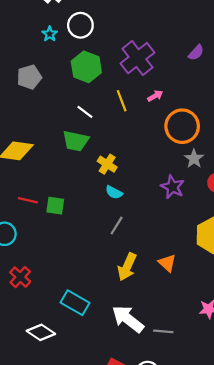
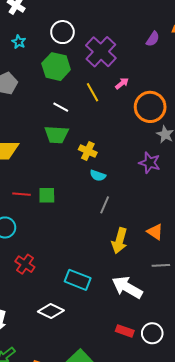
white circle: (80, 25) -> (62, 32), moved
gray line: (163, 331) -> (161, 265), moved

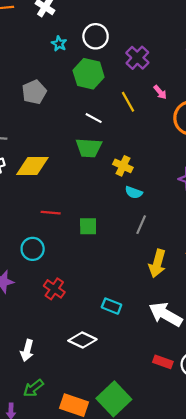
cyan star: (19, 42) -> (59, 44), moved
purple cross: (101, 52) -> (137, 58), size x0.7
pink arrow: (122, 83) -> (160, 92), turned 88
green square: (47, 195) -> (88, 226), moved
cyan rectangle: (78, 280) -> (112, 306), size x0.7

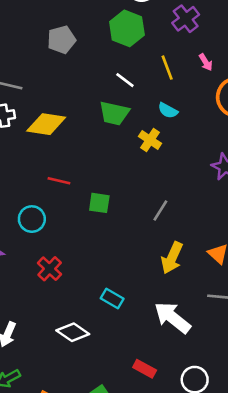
cyan semicircle: (134, 192) -> (168, 110), moved
red rectangle: (163, 362) -> (145, 369), moved

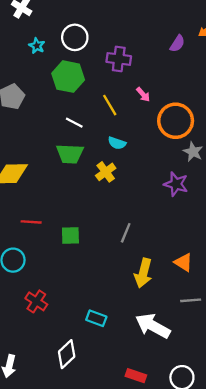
purple cross: (186, 19) -> (119, 59), turned -35
yellow cross: (150, 140) -> (106, 172), turned 30
white diamond: (73, 332) -> (67, 354), turned -68

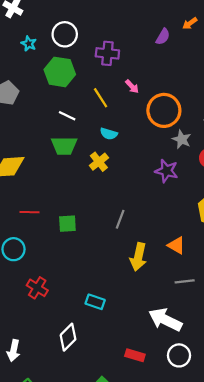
white arrow: (153, 326) -> (165, 320), moved

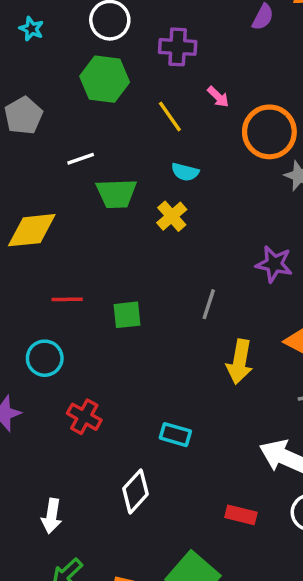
cyan star: (29, 44) -> (31, 29), moved
white line: (67, 116) -> (81, 159), moved, turned -42
purple star: (167, 171) -> (274, 264), moved

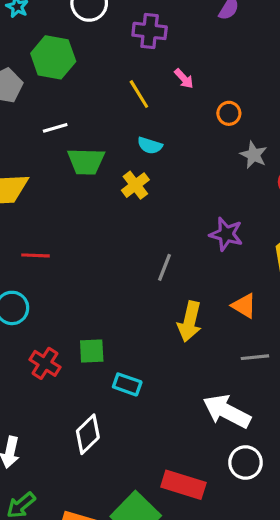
green hexagon: (105, 79) -> (53, 57), moved
orange circle: (269, 132) -> (229, 113), size x0.5
green square: (127, 315) -> (92, 351), moved
red rectangle: (241, 515) -> (183, 485), moved, size x1.5

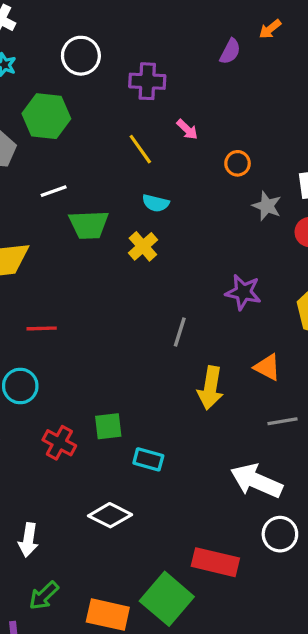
white diamond: (88, 434) -> (110, 515), turned 75

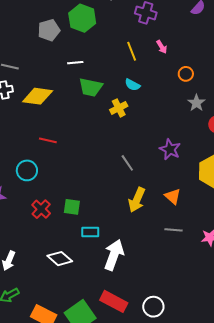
gray line: (180, 332) -> (127, 163), turned -66
cyan rectangle: (148, 459) -> (90, 232), turned -30
white arrow: (256, 481) -> (114, 255), moved, turned 72
white circle: (280, 534) -> (153, 307), moved

